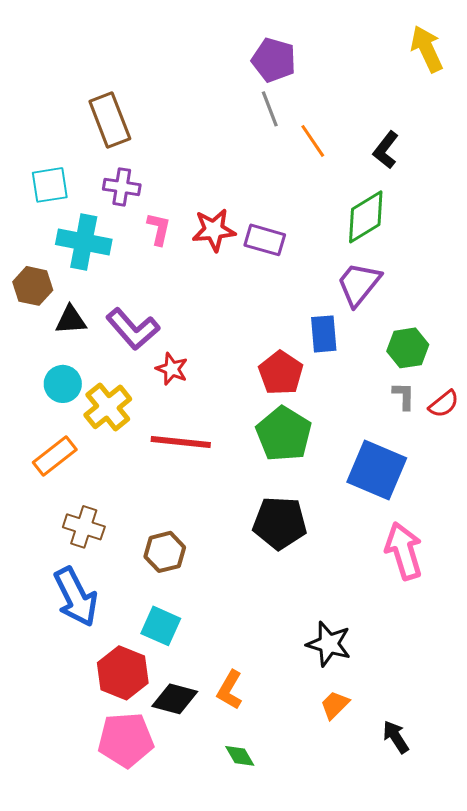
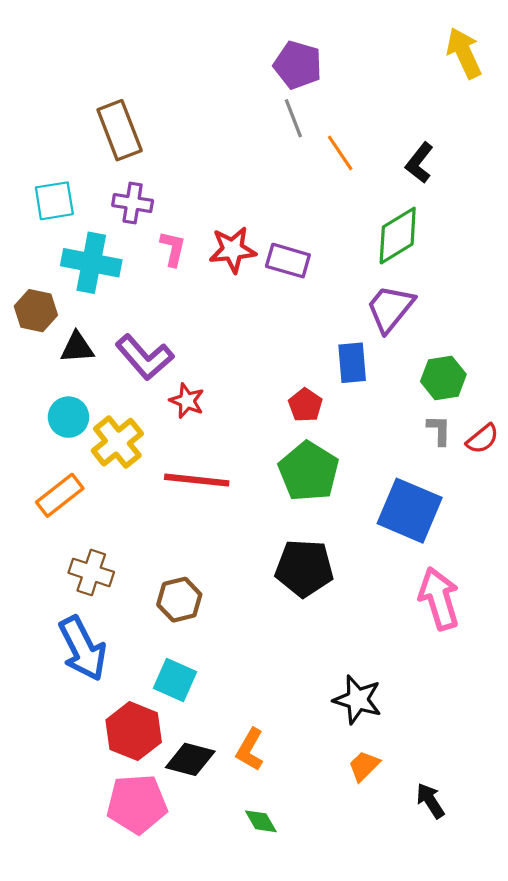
red pentagon: (281, 373) -> (305, 405), size x0.7

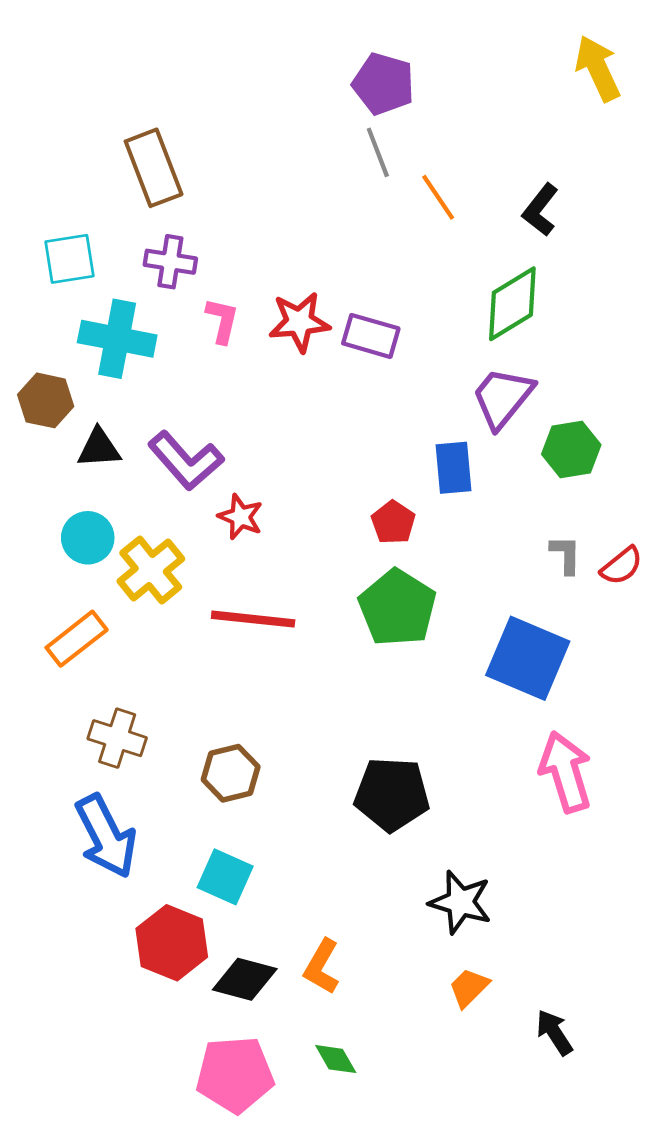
green hexagon: (443, 378) -> (571, 449), moved
black pentagon: (304, 568) -> (392, 794), moved
pink pentagon: (137, 804) -> (235, 1075), moved

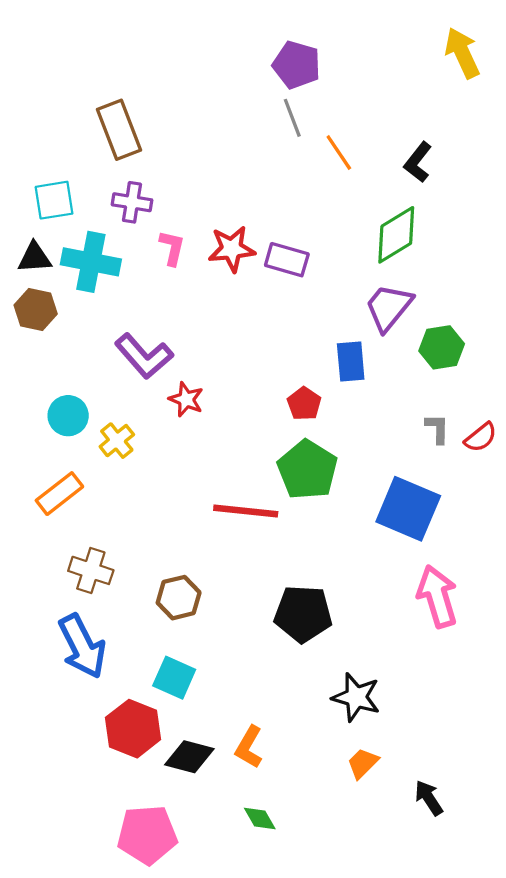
black triangle: (99, 448) -> (35, 258), moved
yellow cross: (151, 570) -> (117, 441), size x0.7
red line: (253, 619) -> (246, 511), moved
pink pentagon: (235, 1075) -> (147, 835), moved

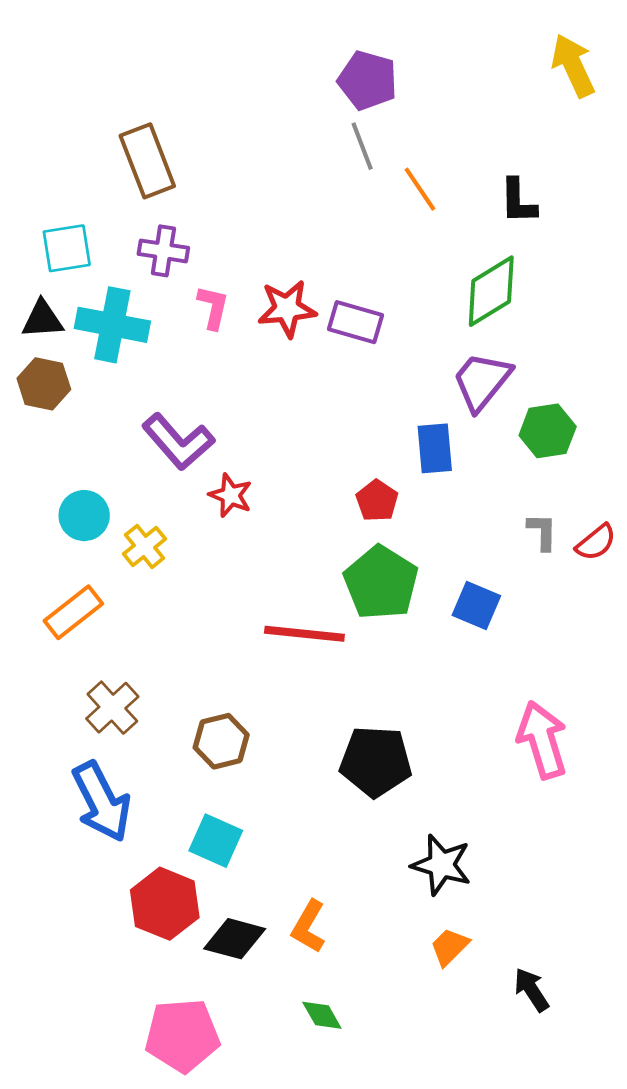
black L-shape: (418, 162) -> (518, 201), turned -39
blue square: (408, 509) -> (476, 606), moved, size x0.6
brown cross: (91, 570) -> (112, 708), turned 30

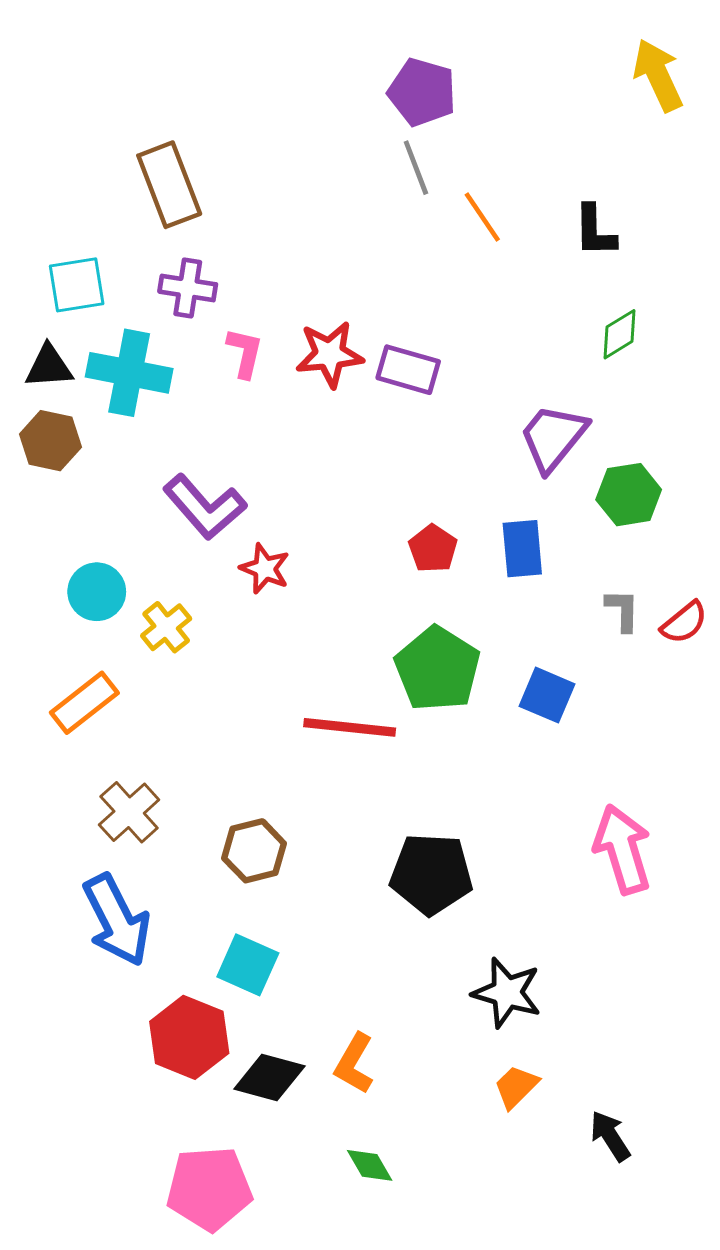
green diamond: (491, 291) -> (619, 334), moved, size x0.6
blue rectangle: (435, 448) -> (522, 549), moved
red pentagon: (377, 501) -> (433, 549), moved

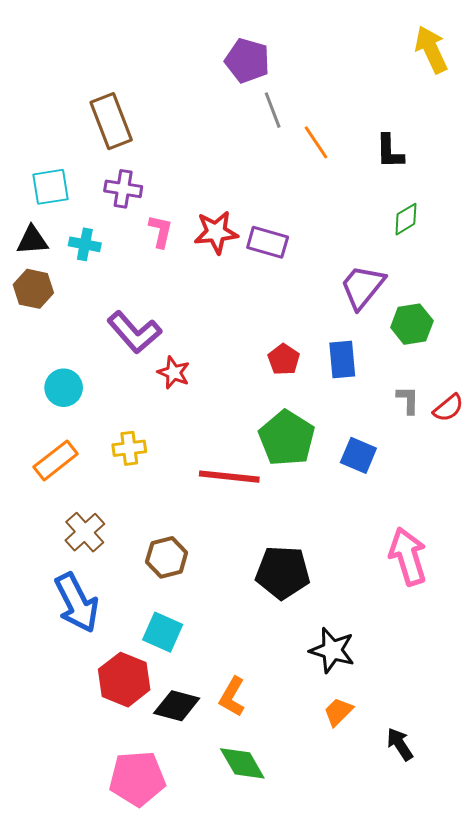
purple pentagon: (422, 92) -> (247, 61), moved
cyan cross: (129, 373) -> (85, 244), size x0.6
yellow cross: (166, 627) -> (129, 448), moved, turned 32
green diamond: (370, 1165) -> (242, 763), size x1.5

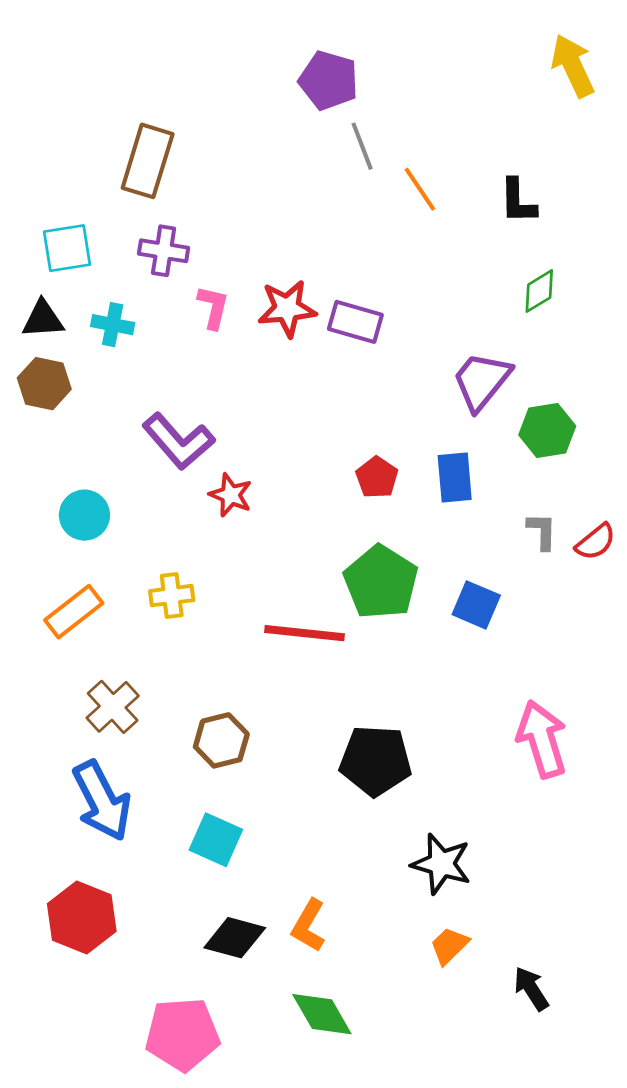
brown rectangle: (111, 121) -> (148, 161), turned 38
red hexagon: (124, 680) -> (82, 918), moved

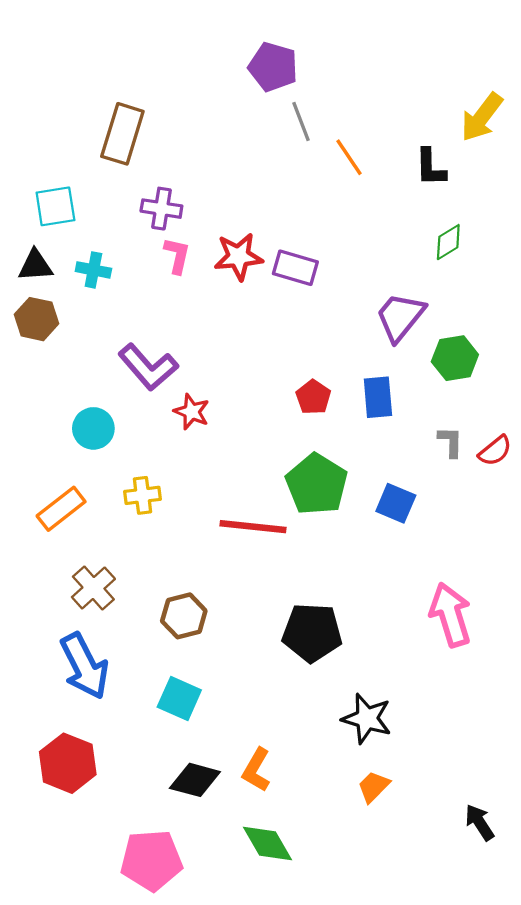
yellow arrow: (573, 66) -> (482, 117), moved, turned -118
purple cross: (164, 251) -> (161, 209), moved
cyan circle: (84, 515) -> (93, 428), moved
black arrow: (531, 989) -> (480, 822), moved

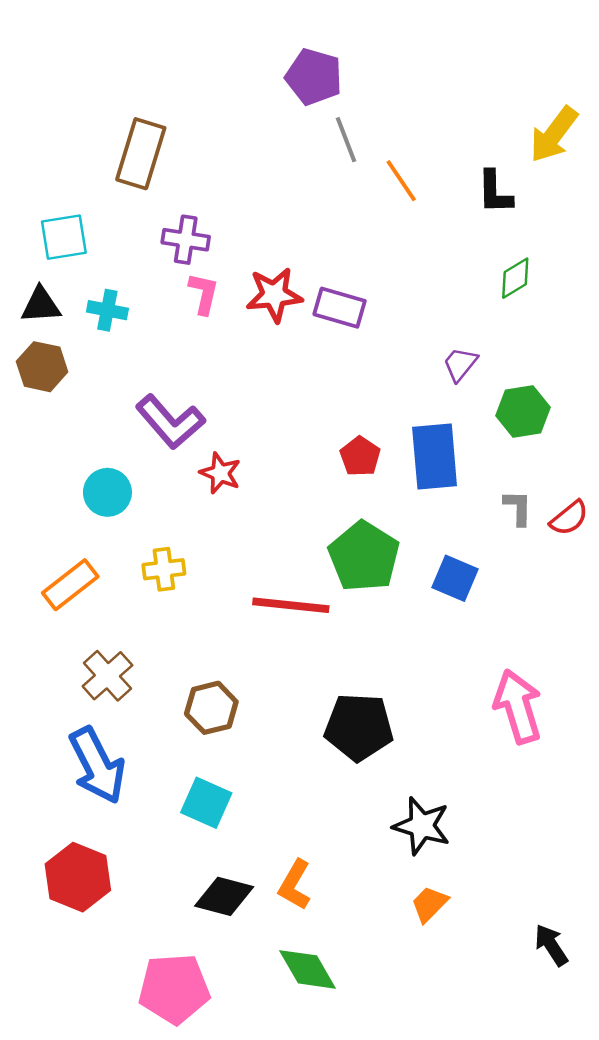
purple trapezoid: (400, 317) -> (460, 364), size x0.6
blue rectangle: (378, 397) -> (435, 456), size x1.4

